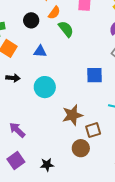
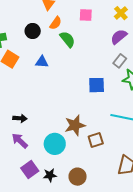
black arrow: (13, 78) -> (20, 118), moved
cyan circle: (45, 87) -> (55, 144), moved
brown circle: (81, 148) -> (78, 177), moved
purple square: (16, 160) -> (30, 169), moved

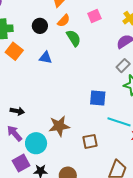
pink square: (86, 15) -> (94, 16), turned -32
blue square: (97, 85) -> (98, 98), moved
brown star: (75, 125) -> (59, 126), moved
cyan circle: (55, 144) -> (36, 143), moved

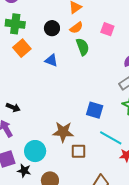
pink square: (94, 16) -> (107, 29), turned 32
brown star: (59, 126) -> (63, 132), moved
cyan circle: (36, 143) -> (35, 151), moved

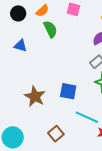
brown star: (63, 132) -> (35, 96), moved, turned 30
brown square: (78, 151) -> (56, 134), turned -35

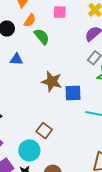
brown star: (35, 96) -> (52, 82), moved
brown square: (56, 134) -> (44, 131), moved

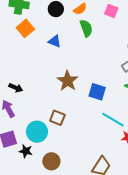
brown star: (52, 82) -> (67, 81), moved
brown square: (44, 131) -> (57, 118), turned -35

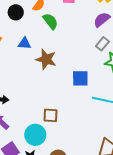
brown star: (67, 81) -> (46, 59), moved

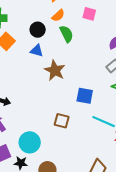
black circle: (16, 12) -> (38, 30), moved
brown square: (51, 115) -> (62, 121), moved

